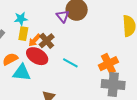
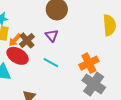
purple triangle: (63, 16) -> (52, 36), moved
gray cross: (113, 84) -> (94, 84), turned 30

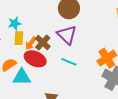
purple triangle: (52, 36) -> (67, 35), size x1.5

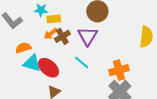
yellow rectangle: (19, 38) -> (54, 19), moved, turned 64
red ellipse: (35, 59) -> (49, 68), moved

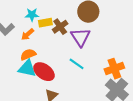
orange arrow: (51, 34) -> (28, 34), moved
brown cross: (62, 36) -> (60, 27), moved
orange semicircle: (23, 48) -> (28, 54), moved

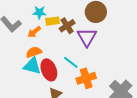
cyan line: (77, 64) -> (71, 62), moved
orange cross: (114, 69) -> (86, 78), moved
red ellipse: (44, 72) -> (49, 70), turned 30

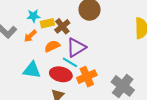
purple triangle: (87, 37) -> (76, 47), moved, turned 35
orange semicircle: (34, 52) -> (52, 46), moved
red ellipse: (49, 70) -> (61, 74), moved, turned -50

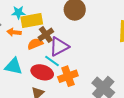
yellow rectangle: (47, 23) -> (32, 20), size x1.5
brown cross: (62, 26) -> (46, 35), moved
orange arrow: (30, 36) -> (14, 32), turned 48

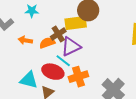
yellow rectangle: (32, 20) -> (76, 23), moved
orange arrow: (14, 32) -> (25, 40), moved
cyan triangle: (14, 66) -> (29, 80), moved

